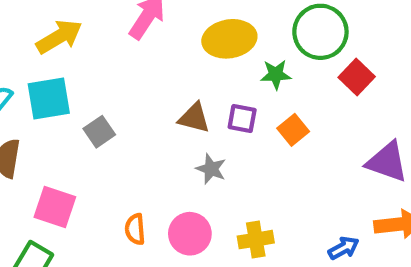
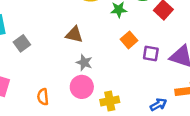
purple square: (242, 119) -> (151, 53), moved
pink circle: (190, 234) -> (82, 87), moved

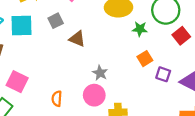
brown triangle: (74, 35) -> (77, 39), moved
gray square: (22, 43) -> (56, 21), moved

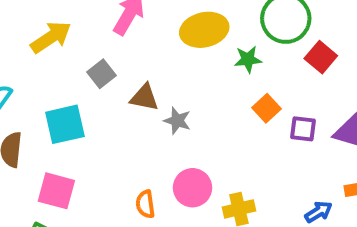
cyan square: (21, 25) -> (65, 124), moved
gray star: (100, 73) -> (177, 121), moved
orange semicircle: (57, 99) -> (145, 204), moved

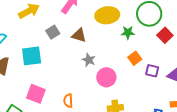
brown triangle: (144, 97) -> (79, 35), moved
pink circle: (193, 188) -> (106, 77), moved
pink square: (56, 191) -> (36, 94), moved

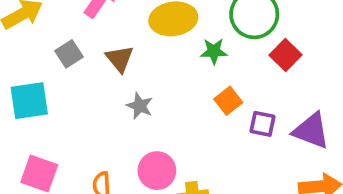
brown triangle: (79, 35) -> (120, 59), turned 35
pink circle: (106, 77) -> (157, 171), moved

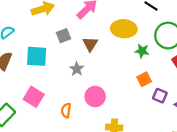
gray star: (140, 106) -> (77, 69), moved
pink circle: (157, 171) -> (95, 97), moved

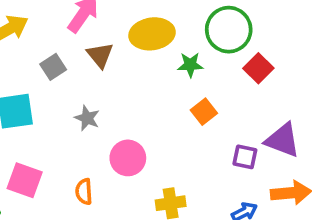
brown triangle: (90, 44) -> (100, 55), moved
purple square: (160, 96) -> (245, 157), moved

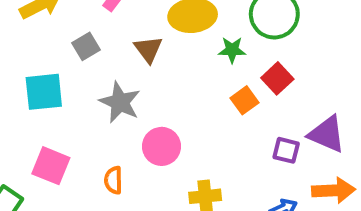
brown triangle: (100, 55) -> (148, 49), moved
red square: (258, 68) -> (277, 78), moved
gray star: (87, 118) -> (120, 102), size x1.5

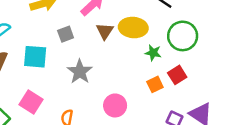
brown triangle: (148, 49) -> (105, 31), moved
pink circle: (162, 146) -> (115, 105), moved

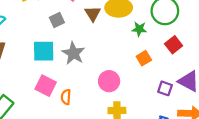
cyan square: (35, 57) -> (44, 51), moved
red square: (177, 75) -> (174, 45), moved
pink square: (31, 102) -> (46, 86), moved

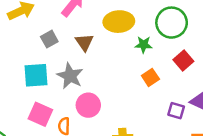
brown triangle: (93, 14) -> (84, 42), moved
pink circle: (109, 81) -> (88, 105), moved

